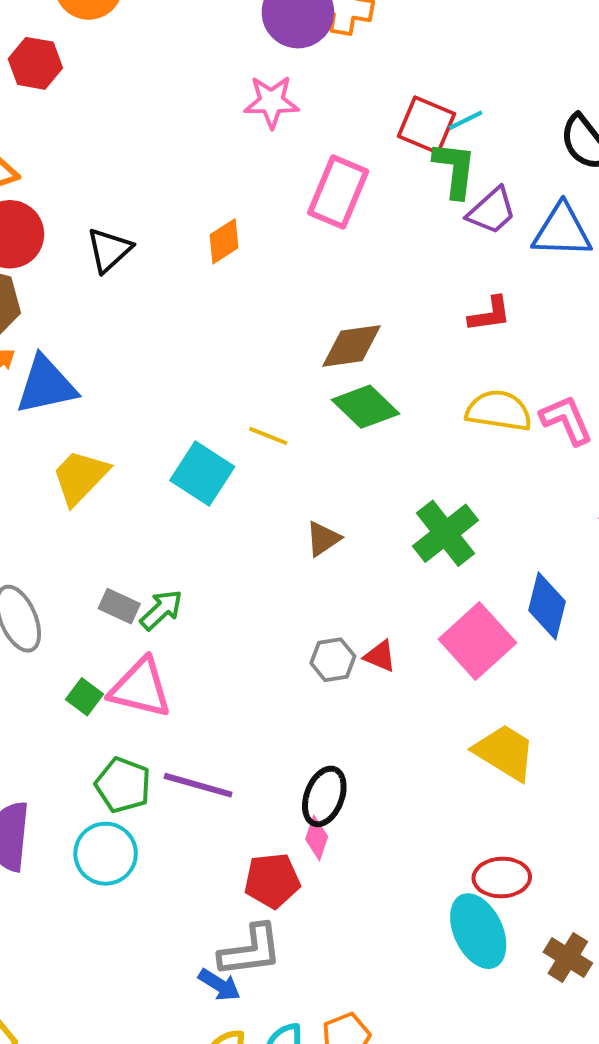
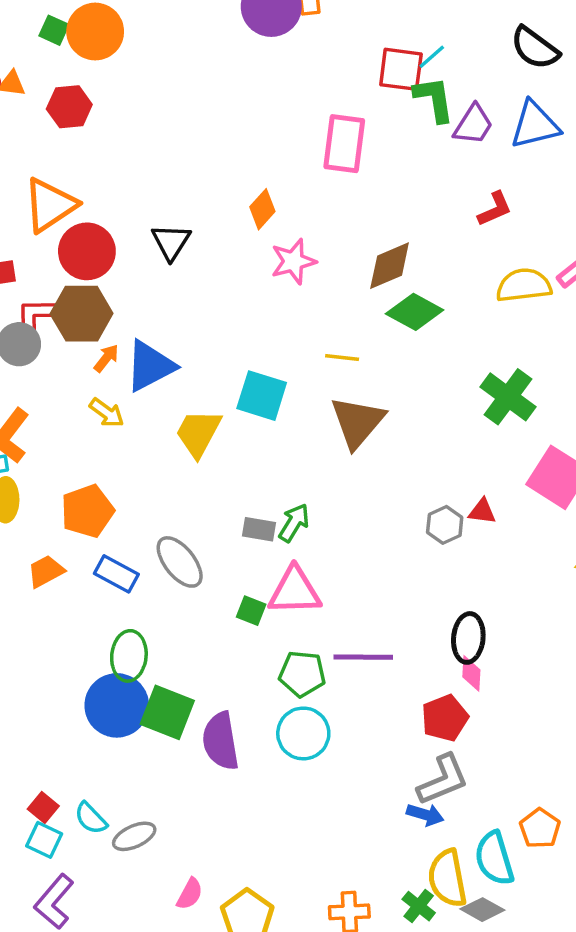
pink star: (271, 102) -> (293, 261), moved
cyan square: (202, 474) -> (262, 396), moved
brown triangle: (323, 539) -> (357, 422), moved, size x1.8

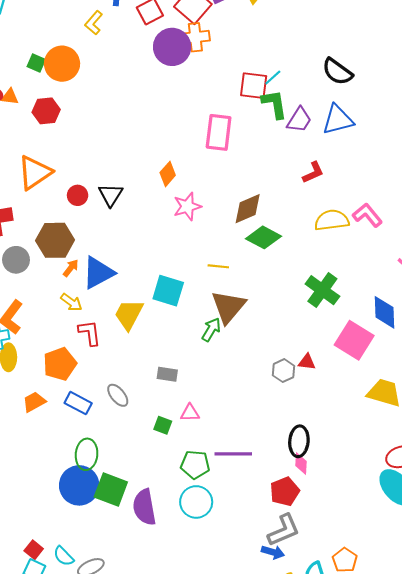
red circle: (87, 251) -> (78, 195), moved, size x0.6
red L-shape: (37, 314) -> (90, 333), moved, turned 84
green arrow: (294, 523) -> (211, 329), moved
gray ellipse: (180, 562) -> (118, 395), size x0.7
pink triangle: (295, 591) -> (190, 413), size x0.6

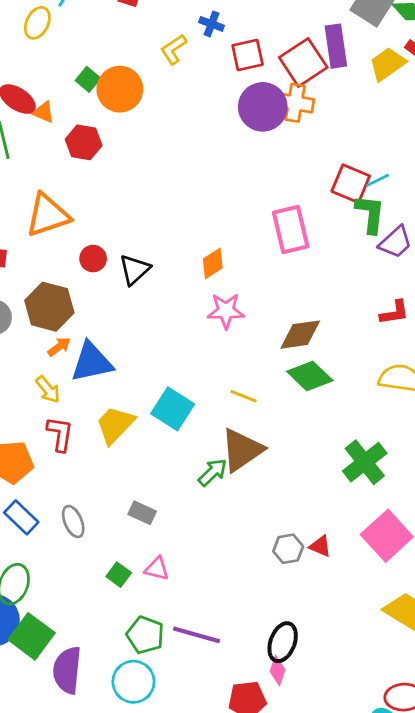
pink rectangle: (219, 132) -> (291, 230), turned -36

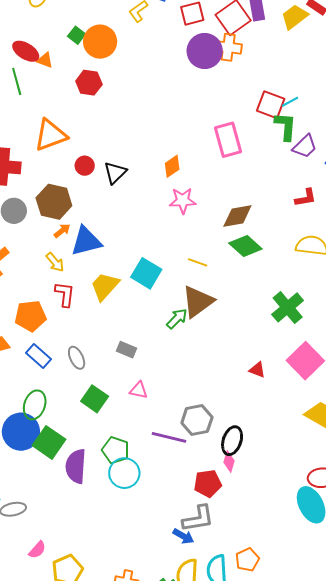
red hexagon: (84, 142) -> (89, 83), moved
gray hexagon: (288, 549) -> (197, 420), moved, size x1.4
green square: (119, 575) -> (95, 399), moved, size x1.5
green pentagon: (145, 635) -> (116, 450), moved

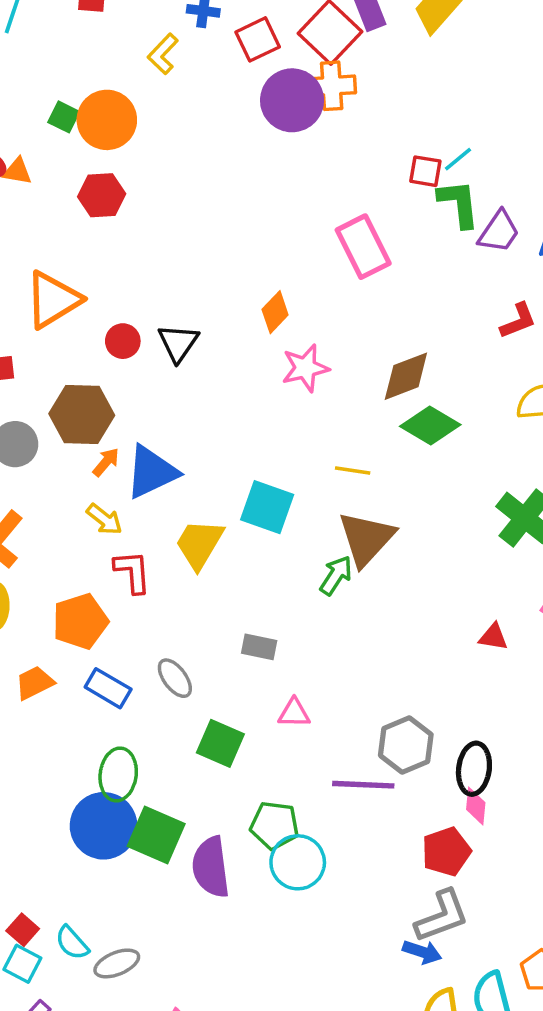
red square: (271, 105) -> (425, 171), size x0.7

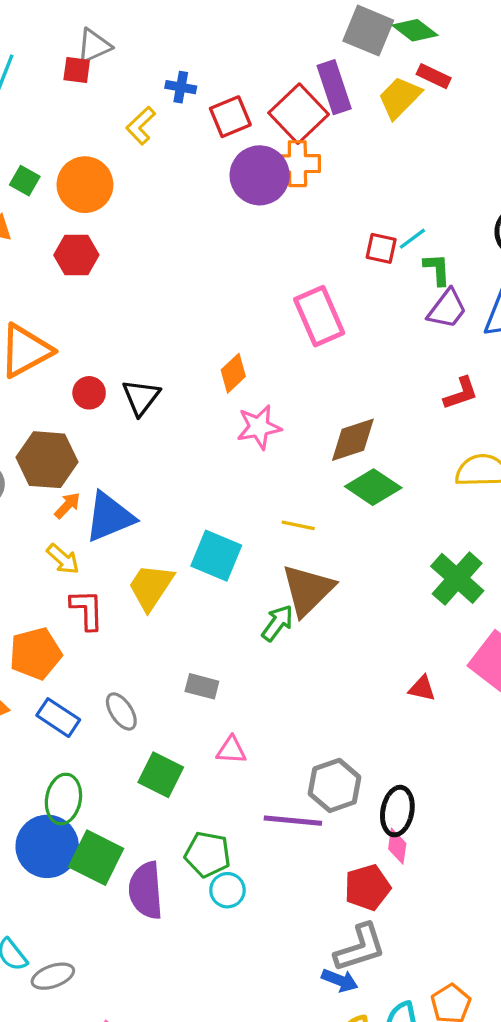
green square: (64, 117) -> (25, 181), moved
green L-shape: (459, 204) -> (437, 269), moved, size x0.7
cyan circle: (298, 862) -> (227, 890), size x0.7

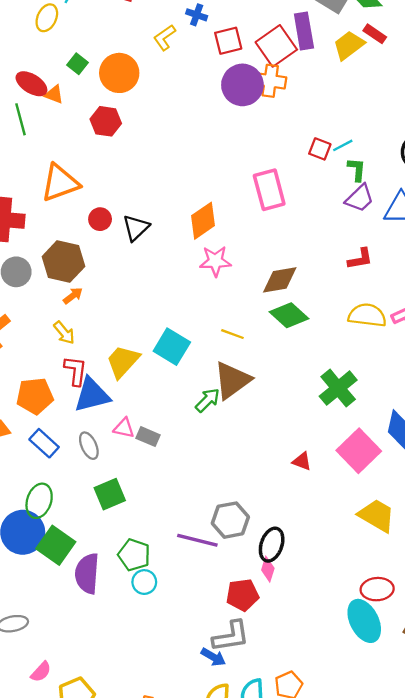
orange diamond: (233, 373) -> (203, 221), size x1.4
blue triangle: (109, 517) -> (92, 395), moved
pink triangle: (231, 750) -> (124, 428), moved
green square: (161, 775) -> (110, 494), turned 32

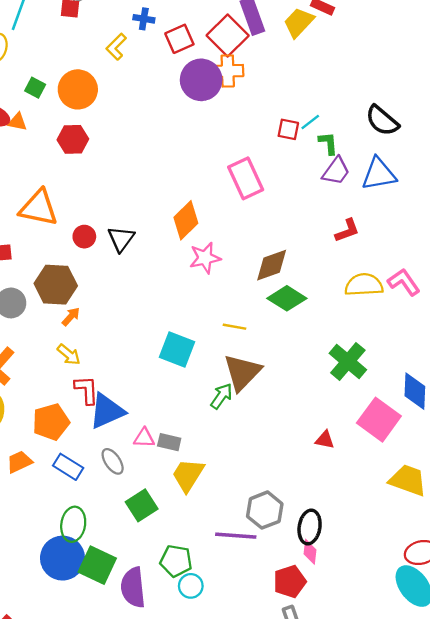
orange triangle: (60, 183) -> (39, 208), turned 42
yellow trapezoid: (123, 362) -> (188, 475), moved

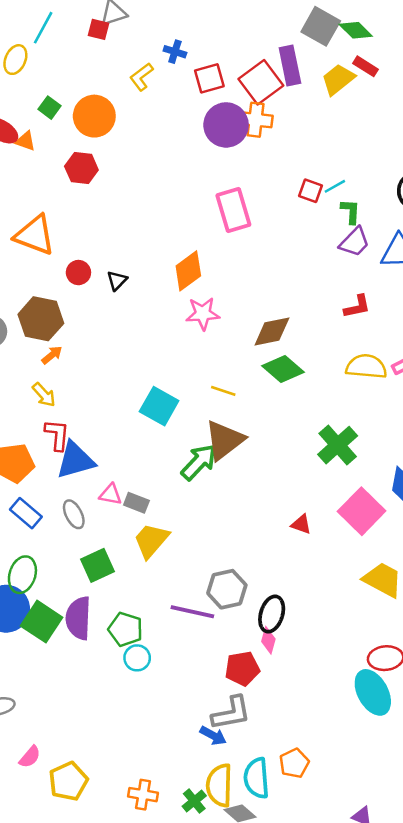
pink rectangle: (246, 178) -> (233, 210), moved
black triangle: (121, 239) -> (117, 281), size x0.7
green arrow: (222, 396) -> (199, 462), size x1.4
purple semicircle: (133, 587) -> (78, 618), moved

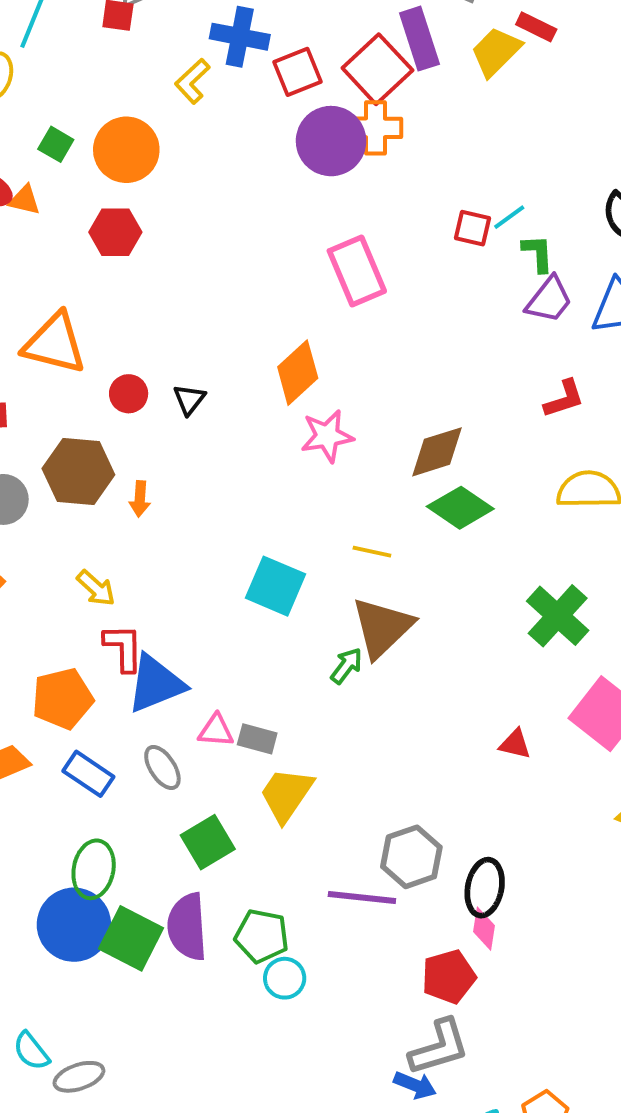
blue cross: (175, 52) -> (240, 37), size x1.6
orange arrow: (52, 355) -> (140, 499), moved, turned 140
green arrow: (199, 462) -> (346, 666), size x0.6

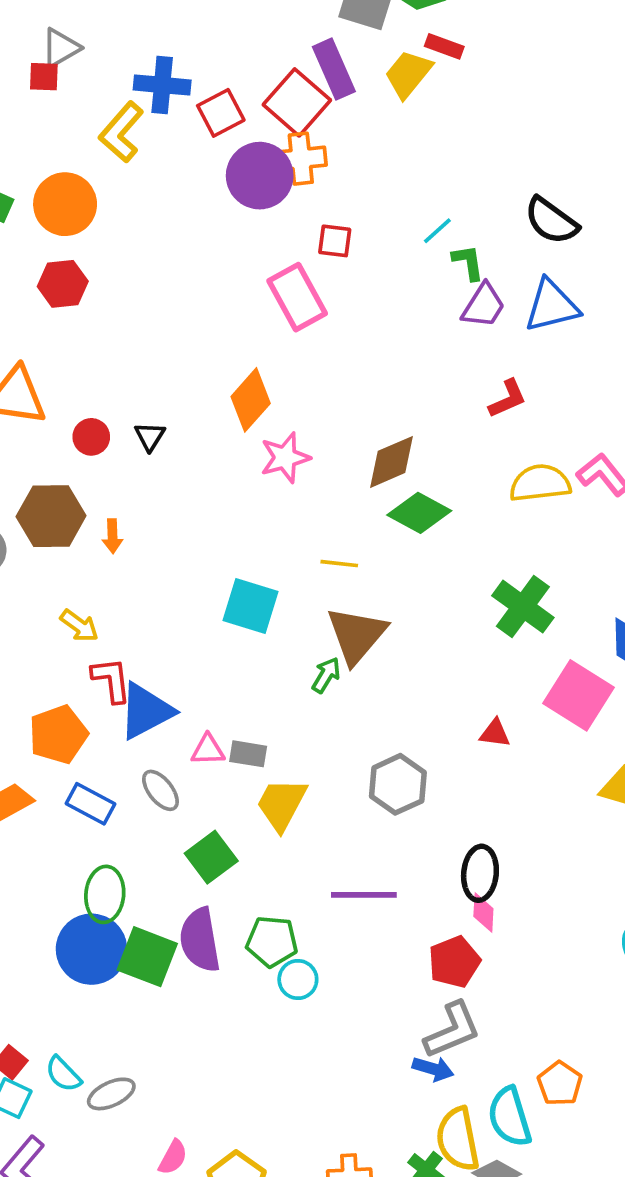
yellow L-shape: (192, 81) -> (121, 132), size x1.4
red square: (473, 228) -> (335, 241), moved
gray hexagon: (411, 857) -> (398, 784), moved

